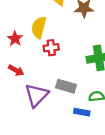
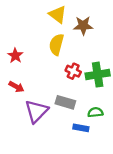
yellow semicircle: (39, 27) -> (56, 44), moved
red cross: (51, 48) -> (73, 71), moved, turned 32

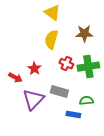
brown star: (83, 26) -> (84, 34), moved
red star: (15, 56) -> (34, 69), moved

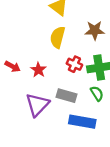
red arrow: (15, 78) -> (13, 66), moved
green semicircle: (86, 101) -> (97, 93), moved, turned 64
blue rectangle: (73, 115) -> (82, 122), size x1.6

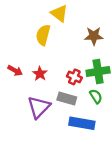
yellow semicircle: (58, 37) -> (43, 35), moved
red cross: (74, 64) -> (74, 77), moved

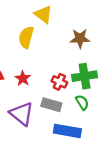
purple triangle: (39, 107) -> (22, 114), turned -35

